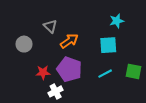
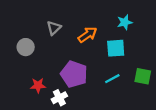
gray triangle: (50, 26) -> (54, 28), turned 32
orange arrow: (69, 41) -> (88, 35), moved
red star: (43, 72) -> (38, 85), moved

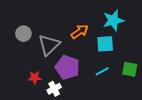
cyan star: (125, 22) -> (113, 20), size x1.5
gray triangle: (54, 28) -> (49, 45), moved, size x1.6
gray circle: (26, 47) -> (23, 34), moved

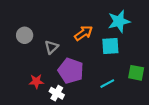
gray triangle: (49, 45) -> (51, 47), size x0.6
cyan line: (102, 71) -> (107, 84), moved
white cross: (54, 89) -> (57, 93), turned -32

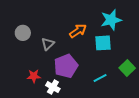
purple pentagon: (71, 71) -> (66, 66), turned 30
green square: (136, 73) -> (127, 68), turned 35

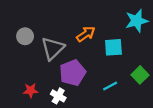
cyan star: (111, 20) -> (137, 21), moved
gray triangle: (48, 44) -> (53, 48), size x1.6
red star: (34, 76) -> (31, 90), moved

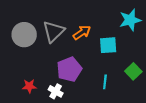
gray circle: (25, 36) -> (24, 35), size x1.5
gray triangle: (53, 48) -> (54, 31), moved
cyan line: (110, 86) -> (105, 82), turned -56

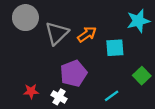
gray circle: (24, 35) -> (25, 18), moved
cyan line: (105, 82) -> (112, 96), moved, turned 48

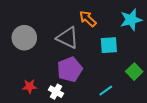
gray circle: (25, 18) -> (24, 38), moved
gray triangle: (57, 33) -> (68, 38), moved, turned -50
orange arrow: (87, 34) -> (88, 19), moved, turned -102

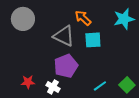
gray circle: (24, 38) -> (23, 19), moved
cyan square: (109, 45) -> (93, 40), moved
green square: (134, 72) -> (127, 85), moved

